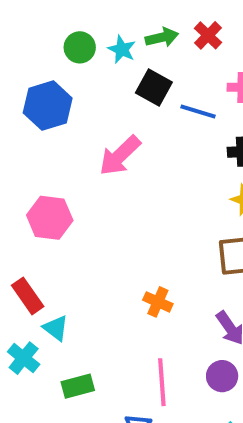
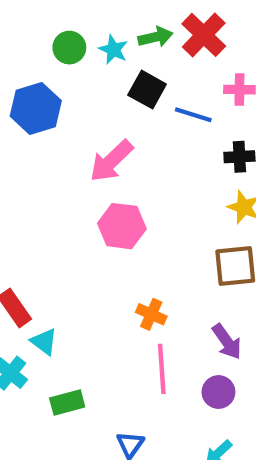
red cross: (208, 35) -> (204, 35), size x1.5
pink hexagon: (50, 218) -> (122, 226), moved
pink line: (162, 382) -> (162, 369), moved

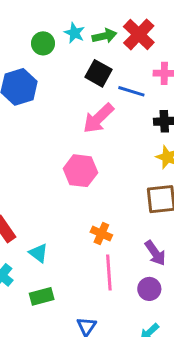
cyan star: (113, 50) -> (74, 33), moved
pink arrow: (111, 161) -> (98, 118), moved
cyan triangle: (44, 342) -> (39, 253), moved

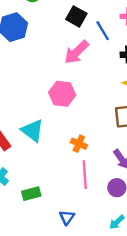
blue line: (131, 91) -> (103, 31), turned 42
cyan triangle: (39, 253) -> (32, 131), moved, size x1.5

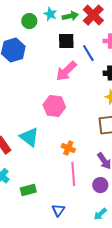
black square: (76, 16) -> (66, 41), turned -30

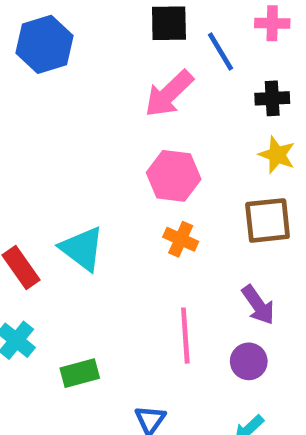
pink hexagon: (54, 106) -> (174, 176), moved
orange cross: (68, 148) -> (181, 239), moved

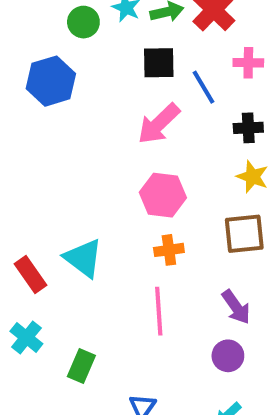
orange cross: (181, 239) -> (169, 250), turned -32
pink line: (185, 336) -> (159, 311), moved
green rectangle: (80, 373) -> (81, 366), turned -52

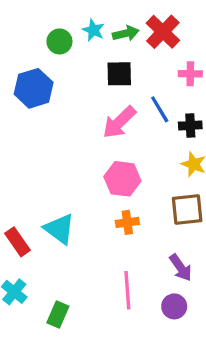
blue line: (204, 87) -> (160, 109), moved
pink line: (159, 311) -> (127, 290), moved

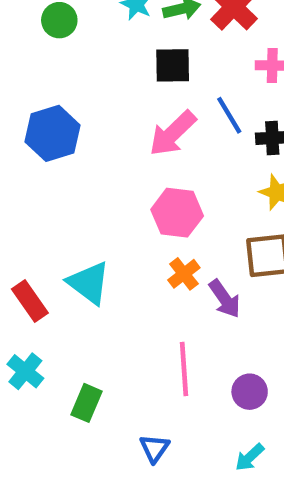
green circle: (59, 41) -> (59, 20), moved
blue hexagon: (34, 88) -> (53, 133), moved
orange cross: (127, 222) -> (184, 274), turned -30
purple arrow: (181, 268) -> (225, 299), moved

